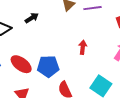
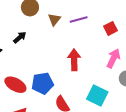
red arrow: (83, 47) -> (74, 60), size x1.5

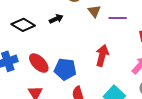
brown triangle: (54, 19) -> (94, 11), turned -32

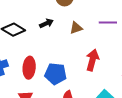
brown triangle: (94, 11) -> (76, 28), moved, turned 48
red ellipse: (39, 63) -> (29, 68), turned 50

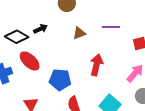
black arrow: (46, 23) -> (40, 29), moved
red ellipse: (29, 68) -> (30, 61), moved, turned -50

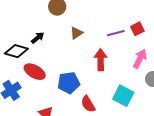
purple line: (111, 27) -> (116, 33), moved

